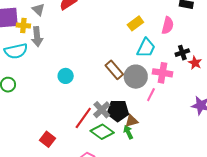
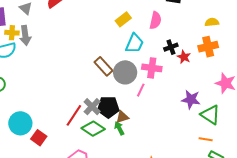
yellow cross: (23, 25) -> (12, 33), moved
cyan circle: (66, 76) -> (20, 123), moved, size x1.5

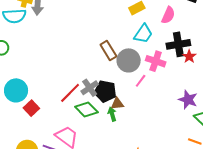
black cross: (171, 47) -> (178, 44), size x1.6

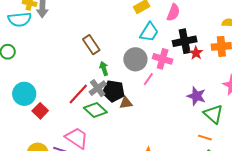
brown rectangle: (108, 50) -> (91, 45), moved
green arrow: (112, 114) -> (104, 68), moved

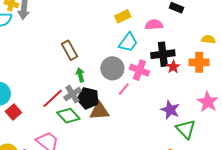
pink semicircle: (173, 12) -> (154, 25), turned -120
brown triangle: (126, 103) -> (99, 111), size x1.5

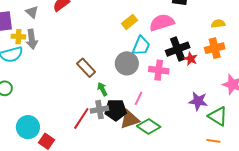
pink semicircle: (154, 25) -> (162, 23), size x1.4
gray circle: (112, 68) -> (127, 63), moved
pink line: (124, 89) -> (139, 98), moved
gray cross: (72, 94) -> (99, 110), turned 36
green diamond: (68, 116) -> (149, 126), moved

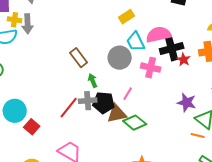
pink semicircle: (162, 23) -> (159, 35), moved
cyan trapezoid: (141, 46) -> (136, 42), turned 125
orange line: (213, 141) -> (198, 135), moved

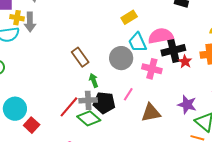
brown triangle: (117, 114) -> (151, 113), moved
green diamond: (135, 123) -> (89, 118), moved

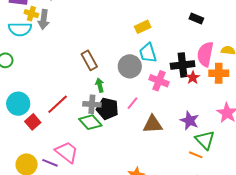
pink semicircle: (161, 36) -> (205, 54), moved, turned -75
red line: (69, 107) -> (58, 104), moved

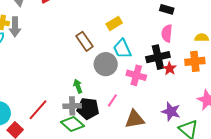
pink semicircle: (205, 54) -> (167, 33), moved, size x0.7
brown rectangle: (89, 60) -> (84, 41), moved

